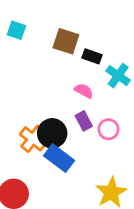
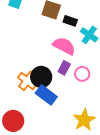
pink semicircle: (84, 91) -> (64, 46), size x1.6
purple rectangle: (84, 121) -> (64, 68), turned 56

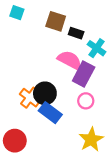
purple rectangle: (64, 68) -> (84, 74), moved, size x1.6
pink circle: (82, 74) -> (86, 101), moved

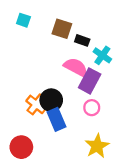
blue rectangle: (50, 113) -> (57, 119), turned 30

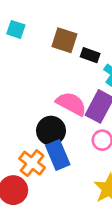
pink semicircle: (76, 67) -> (71, 104), moved
orange cross: (36, 104) -> (32, 163), moved

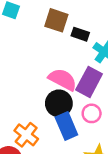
black circle: (51, 131) -> (59, 103), moved
blue rectangle: (58, 155) -> (66, 126), moved

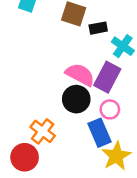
black rectangle: (80, 34) -> (98, 28), turned -30
blue rectangle: (66, 126) -> (99, 133), moved

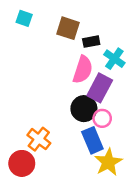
pink semicircle: (80, 75) -> (83, 70), moved, turned 80
black circle: (76, 99) -> (84, 109), moved

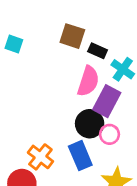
cyan square: (24, 18) -> (14, 44), moved
black rectangle: (91, 42) -> (98, 51), turned 35
blue rectangle: (92, 140) -> (80, 156), moved

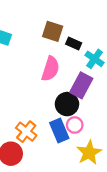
pink semicircle: (88, 81) -> (50, 69), moved
pink circle: (109, 134) -> (75, 125), moved

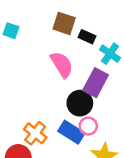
pink semicircle: (50, 69) -> (62, 65), turned -50
blue rectangle: (59, 131) -> (71, 132), turned -35

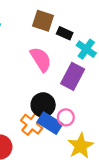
black circle: (80, 103) -> (43, 105), moved
orange cross: (35, 133) -> (32, 124), moved

